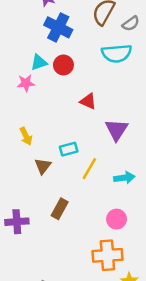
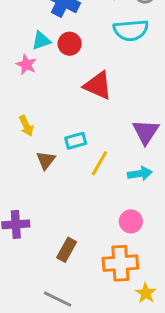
pink star: (26, 83) -> (26, 65), turned 30
red triangle: (88, 101) -> (98, 85), size x1.5
purple triangle: (117, 130) -> (146, 132), moved
brown rectangle: (60, 209) -> (67, 250), moved

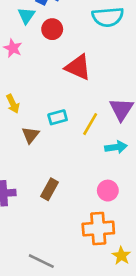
cyan triangle: (41, 41) -> (26, 16), moved, turned -36
yellow line: (99, 163) -> (90, 124), moved
brown rectangle: (67, 250) -> (49, 189), moved

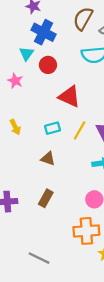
cyan rectangle: (58, 117) -> (52, 128), moved
yellow line: (90, 124) -> (80, 130), moved
brown triangle: (30, 135) -> (48, 159), moved, turned -49

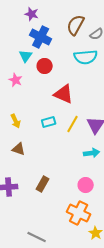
brown triangle: (48, 159) -> (19, 149), moved
orange cross: (86, 231) -> (79, 213), turned 30

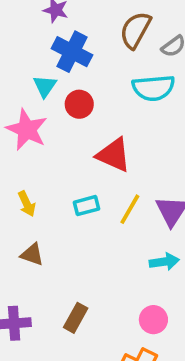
pink star: (16, 80) -> (27, 130), size x1.6

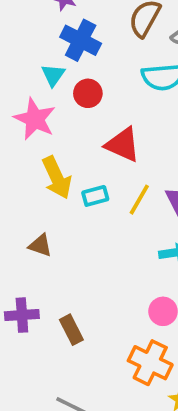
yellow arrow: (27, 204) -> (57, 178), moved, size x1.6
brown rectangle: (76, 318) -> (71, 330), moved, turned -56

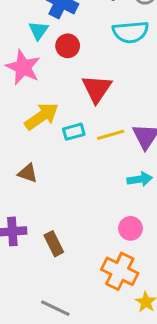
red triangle: (123, 145) -> (97, 89), turned 40
yellow arrow: (57, 178) -> (42, 116), turned -100
yellow line: (139, 200) -> (111, 135), turned 44

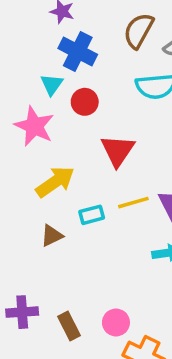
cyan rectangle: (74, 132) -> (92, 215), moved
brown triangle: (28, 173) -> (52, 236), moved, turned -45
pink circle: (131, 228) -> (116, 322), moved

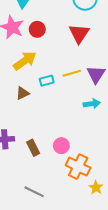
red circle: (85, 102) -> (37, 29), moved
red triangle: (118, 150) -> (79, 34), moved

